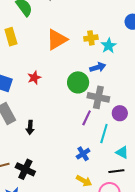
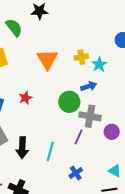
orange triangle: (57, 40) -> (47, 59), turned -30
black arrow: (30, 128) -> (22, 148), size x1.5
cyan line: (104, 134) -> (50, 151), moved

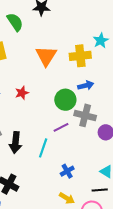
yellow cross: (81, 57) -> (80, 56), size x1.5
cyan star: (99, 64) -> (101, 41), moved
purple line: (79, 137) -> (61, 127), moved, turned 35

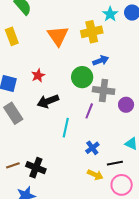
purple line: (61, 127) -> (89, 111), moved, turned -35
black arrow: (15, 143) -> (48, 101), moved, turned 70
black line: (100, 190) -> (115, 163), moved

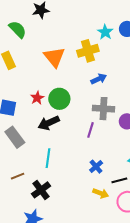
green circle: (82, 77) -> (59, 99), moved
cyan line: (66, 128) -> (48, 158), moved
brown line: (13, 165) -> (18, 176), moved
black cross: (36, 168) -> (41, 190), turned 36

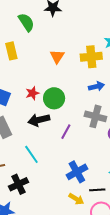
orange triangle: (54, 57) -> (57, 56), size x0.7
purple line: (90, 130) -> (66, 132), moved
cyan line: (48, 158) -> (31, 154), turned -54
blue cross: (96, 167) -> (77, 172), size x1.5

